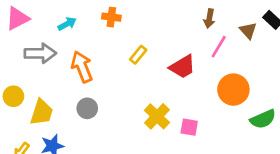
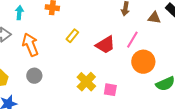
cyan arrow: (67, 24) -> (19, 13), turned -56
brown triangle: (248, 31) -> (154, 18), turned -40
pink line: (219, 47) -> (132, 40), moved

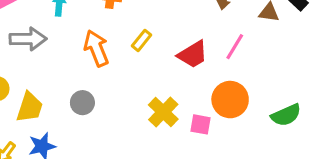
orange arrow: (30, 45) -> (96, 48), moved
orange circle: (143, 62) -> (230, 100), moved

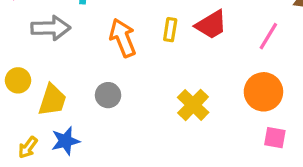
yellow rectangle: (141, 40) -> (170, 30), turned -30
red trapezoid: (193, 54) -> (211, 25), moved
pink square: (201, 124) -> (275, 138), moved

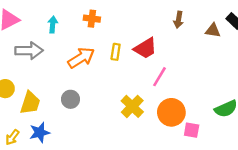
pink line: (268, 36) -> (160, 77), moved
orange arrow: (123, 38) -> (81, 58), turned 80
orange circle: (263, 92) -> (171, 112), moved

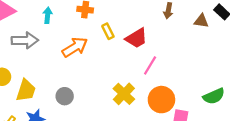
yellow rectangle: (116, 52) -> (108, 31), moved, turned -35
gray circle: (70, 99) -> (65, 96), moved

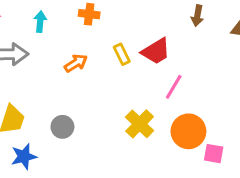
yellow rectangle: (108, 31) -> (122, 54), moved
orange arrow: (75, 47) -> (76, 63), size x0.7

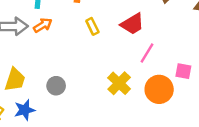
yellow rectangle: (122, 54) -> (92, 26), moved
orange arrow: (76, 63) -> (43, 25), moved
pink square: (214, 154) -> (183, 71), moved

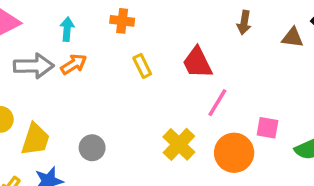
red trapezoid: (132, 24) -> (197, 63), turned 95

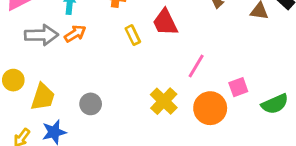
red trapezoid: (197, 63) -> (165, 22), moved
pink square: (267, 128) -> (238, 87), turned -30

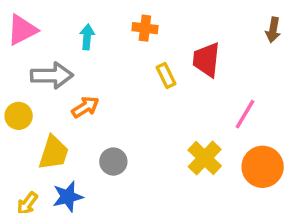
red trapezoid: (165, 22) -> (206, 60), turned 32
orange arrow: (75, 34) -> (85, 107), moved
yellow circle: (13, 80) -> (19, 116), moved

